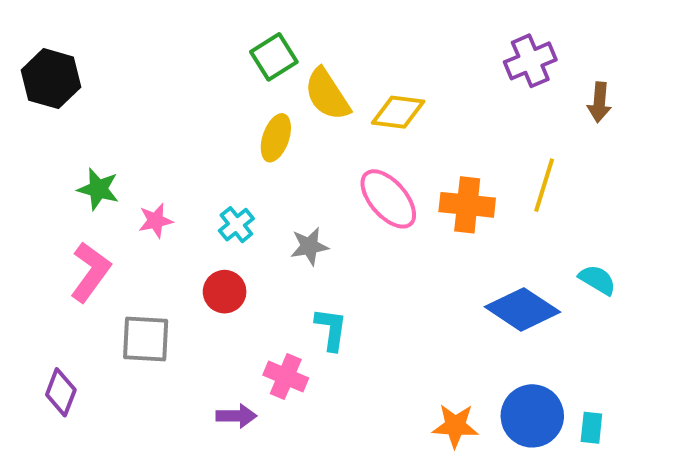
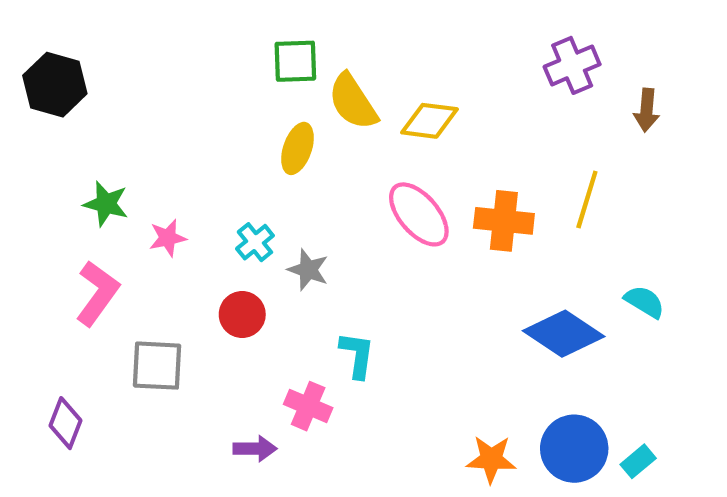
green square: (274, 57) -> (295, 61), turned 30
gray star: (309, 246) -> (308, 270), moved, turned 30
cyan rectangle: (591, 428) -> (638, 461), turned 44

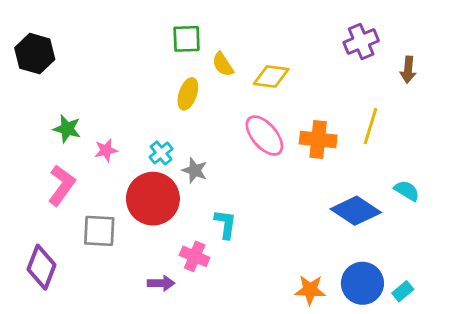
yellow semicircle: (353, 102) -> (223, 64), size x0.7
red circle: (242, 314) -> (153, 199), size x1.8
purple diamond: (66, 423) -> (41, 267), size x1.4

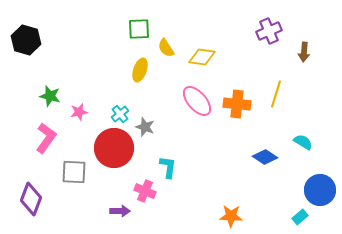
blue diamond: (356, 211) -> (265, 157), size x0.7
blue circle: (362, 283) -> (320, 190), moved

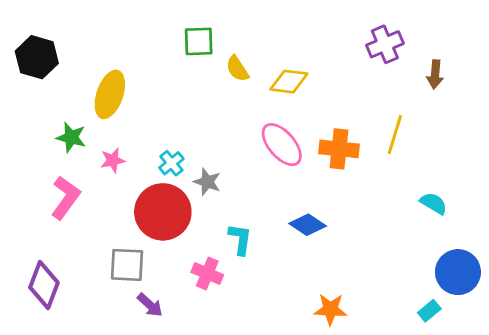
yellow ellipse: (140, 70) -> (110, 94), moved, size x1.4
blue diamond: (265, 157) -> (308, 225), moved
gray square: (74, 172) -> (127, 265), moved
purple arrow: (120, 211) -> (150, 305), moved, turned 42

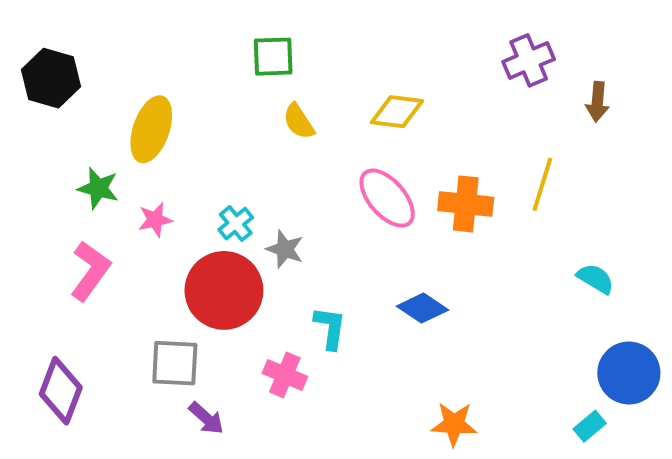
yellow semicircle: (237, 69) -> (299, 121), moved

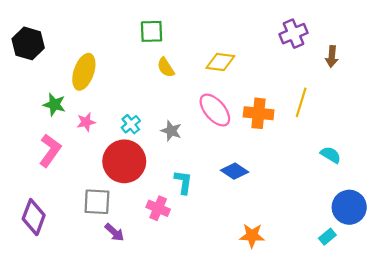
gray star: (285, 249) -> (171, 131), moved

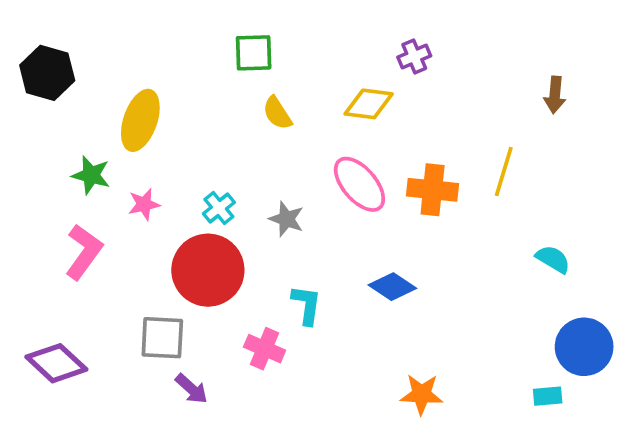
purple cross: (294, 34) -> (414, 56), moved, size x0.7
purple diamond: (34, 217) -> (56, 363), turned -68
cyan rectangle: (327, 237) -> (548, 396), turned 35

